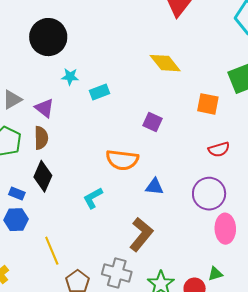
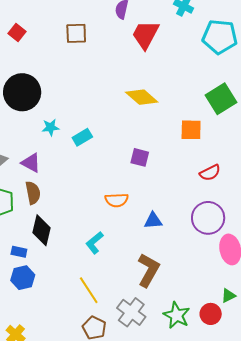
orange semicircle: (122, 160) -> (117, 200), size x0.7
yellow line: (52, 251) -> (89, 290), moved
gray cross: (117, 273) -> (131, 312), turned 32

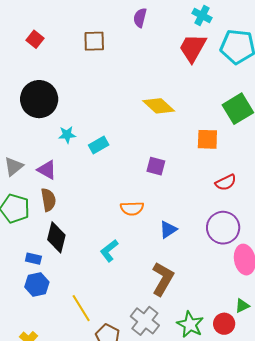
red trapezoid: (145, 35) -> (193, 48), moved
blue triangle: (153, 221) -> (168, 230), turned -30
yellow line: (89, 290) -> (81, 308), moved

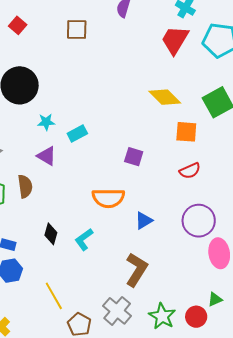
yellow diamond: (159, 106) -> (165, 97), moved
purple triangle: (47, 170) -> (47, 156), moved
red semicircle: (226, 182) -> (190, 171), moved
orange semicircle: (132, 208) -> (108, 198), size x1.4
black diamond: (56, 237) -> (51, 234), moved, size x0.7

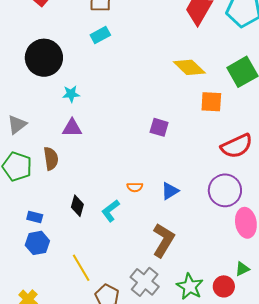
cyan rectangle: (77, 134) -> (100, 35), moved
purple triangle: (47, 156) -> (72, 128), turned -30
red semicircle: (190, 171) -> (237, 146), moved, size x1.5
orange semicircle: (108, 198) -> (135, 187), moved, size x0.5

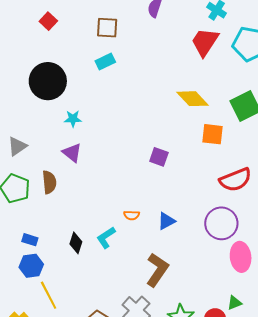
purple triangle: (72, 128) -> (72, 153), turned 35
black diamond: (77, 206) -> (76, 243), moved
yellow line: (81, 268) -> (49, 295), moved

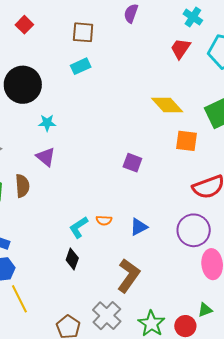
red trapezoid: (205, 42) -> (180, 49), size x0.7
cyan L-shape: (106, 238) -> (79, 227), moved
black diamond: (76, 243) -> (72, 259), moved

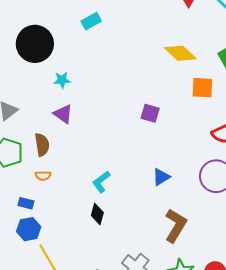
orange semicircle: (104, 220) -> (43, 176), moved
brown L-shape: (129, 276) -> (176, 226), moved

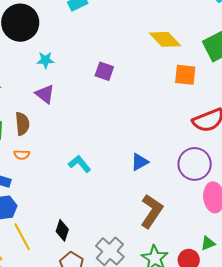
purple square: (150, 113) -> (104, 71), moved
cyan L-shape: (101, 182) -> (80, 164), turned 85
black diamond: (97, 214) -> (62, 230), moved

